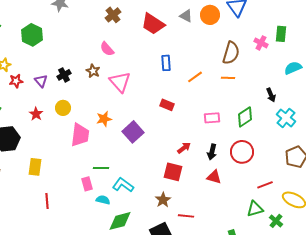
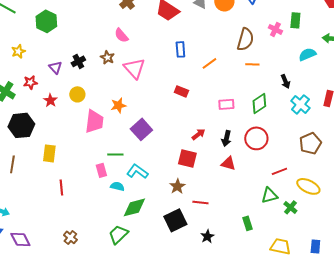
orange line: (228, 78) -> (252, 64), moved
red star: (16, 81) -> (30, 82), moved
purple square: (133, 132) -> (141, 129), moved

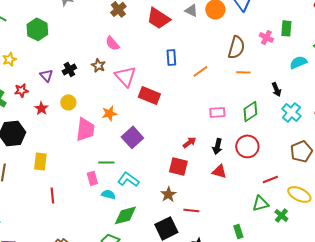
red rectangle: (181, 91) -> (149, 95), moved, size x1.5

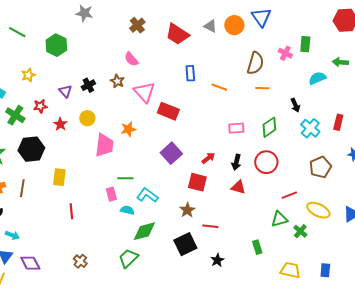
orange line: (200, 71) -> (219, 87), turned 56
purple square: (132, 137) -> (171, 153), moved

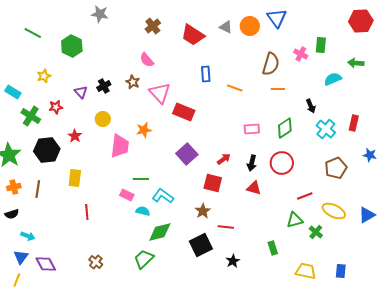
red star: (60, 124) -> (75, 136), moved
pink rectangle: (111, 194) -> (127, 195), turned -48

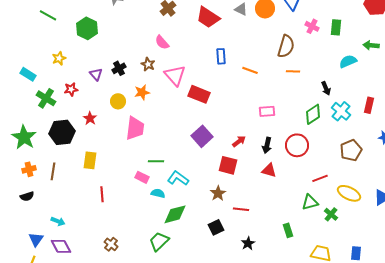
pink cross: (301, 54) -> (312, 26), moved
green diamond: (285, 128) -> (313, 114), moved
orange star: (144, 130) -> (142, 92), moved
cyan arrow: (28, 236) -> (58, 221), moved
black square: (201, 245) -> (216, 227), size x0.7

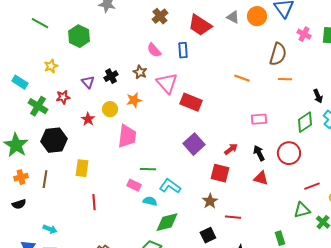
blue rectangle: (221, 56) -> (183, 50), moved
red star: (90, 118) -> (88, 119), moved
black arrow: (267, 145) -> (259, 153), turned 140

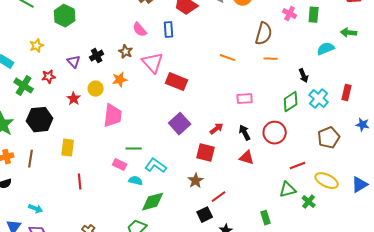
red line: (233, 217) -> (219, 197), turned -42
black square: (208, 235) -> (205, 215), moved

